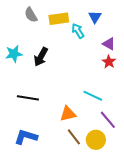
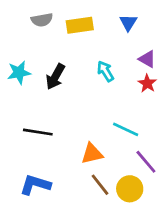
gray semicircle: (31, 15) -> (42, 20), turned -70
cyan arrow: (78, 31) -> (105, 71), moved

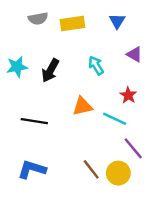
red star: (147, 83) -> (128, 95), moved
orange triangle: (92, 154) -> (82, 106), moved

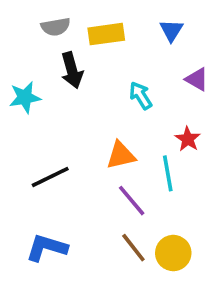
black arrow: (50, 70) -> (72, 70), moved, turned -45
cyan line: (115, 119) -> (168, 173), turned 55
black line: (34, 121) -> (50, 177), turned -35
purple line: (133, 148) -> (132, 201), moved

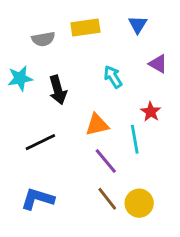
gray semicircle: (56, 27) -> (43, 39), moved
black arrow: (72, 70) -> (58, 90), moved

